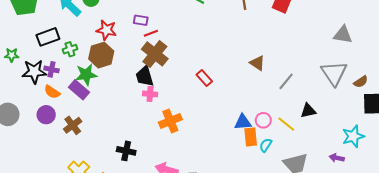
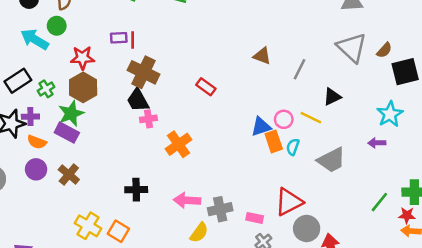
red line: (151, 33) -> (133, 40), moved, turned -56

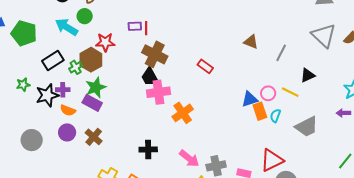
brown hexagon: (83, 87) -> (91, 60), moved
pink cross: (148, 119) -> (159, 92), size x1.6
pink arrow: (187, 200) -> (189, 158), turned -145

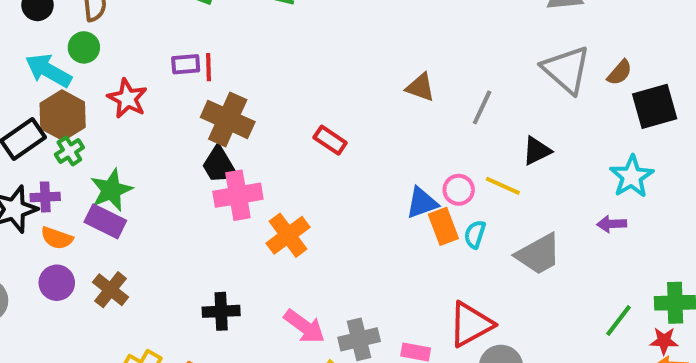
red star: (105, 42) -> (127, 98), turned 30
brown hexagon: (91, 60) -> (63, 115), moved

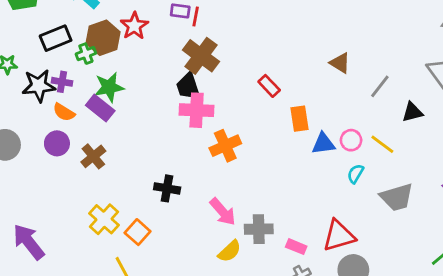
brown hexagon: (63, 115) -> (103, 38), moved
black triangle: (537, 151) -> (412, 112), moved
orange rectangle: (443, 226) -> (300, 119), moved

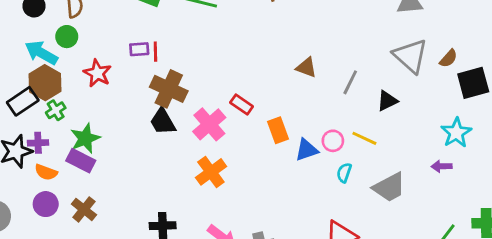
brown hexagon: (103, 38) -> (45, 83), moved
pink cross: (197, 110) -> (209, 124), moved, turned -32

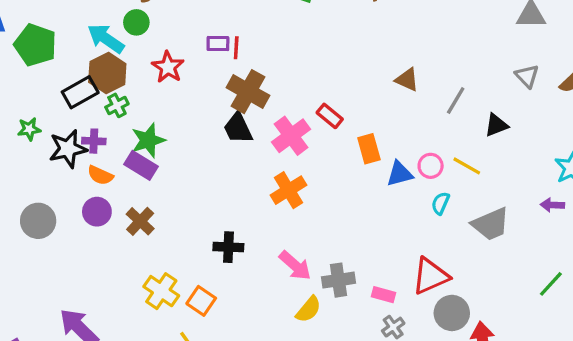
gray triangle: (411, 56) -> (527, 76), size x0.6

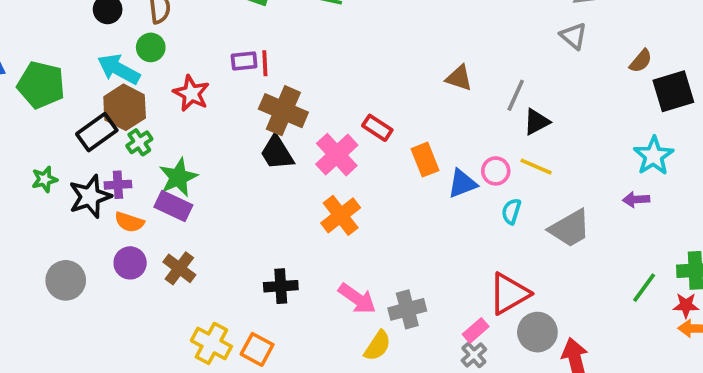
gray triangle: (527, 76) -> (574, 36), moved
black triangle: (496, 125) -> (537, 122), moved
pink rectangle: (384, 295) -> (476, 330), moved, turned -50

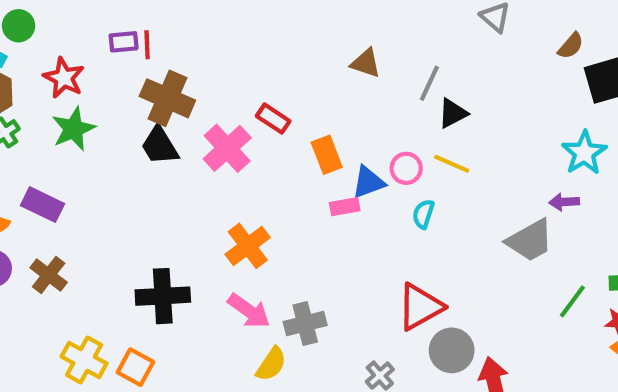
green star: (178, 177) -> (73, 129), moved
orange cross: (341, 215) -> (248, 246), moved
gray trapezoid: (570, 228) -> (530, 240), moved
black cross: (281, 286) -> (163, 296), size x1.4
pink rectangle: (476, 330) -> (345, 207), moved, turned 30

